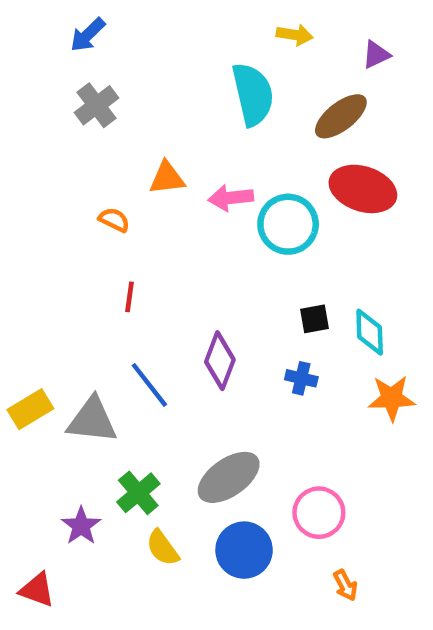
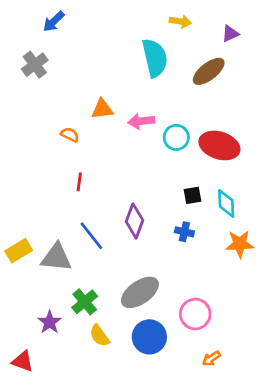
gray cross: (96, 105) -> (35, 65), moved
red ellipse: (363, 189) -> (219, 145), moved
cyan circle: (288, 224) -> (176, 137), size x0.7
orange arrow: (345, 585) -> (211, 358), turned 84

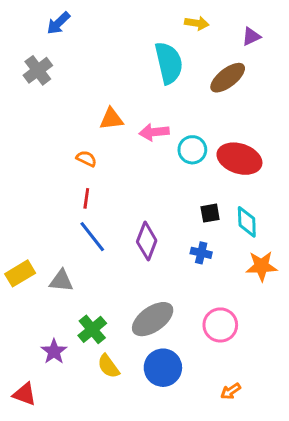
orange semicircle: (70, 135) -> (86, 159), moved
blue line: (91, 236) -> (92, 237), moved
gray triangle: (56, 257) -> (61, 281), size x0.7
pink circle: (195, 314) -> (220, 325), moved

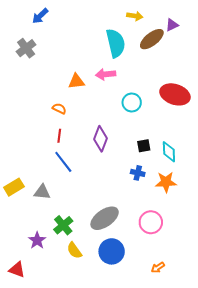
brown ellipse: (228, 78) -> (152, 39), moved
pink arrow: (154, 132) -> (106, 74), moved
red ellipse: (239, 159) -> (175, 94), moved
purple diamond: (147, 241) -> (101, 139), moved
orange star: (262, 266) -> (166, 182), moved

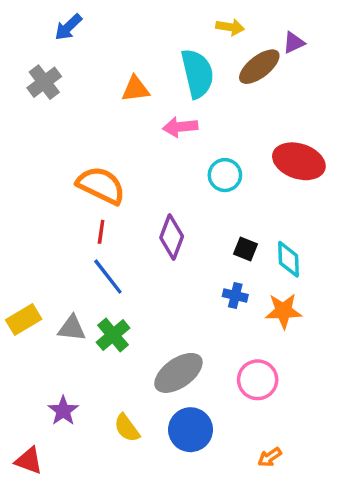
orange triangle: (76, 81) -> (135, 89), moved
orange semicircle: (59, 109) -> (101, 185), size x2.0
black square: (144, 146) -> (246, 249), turned 32
green cross: (63, 225) -> (113, 335), moved

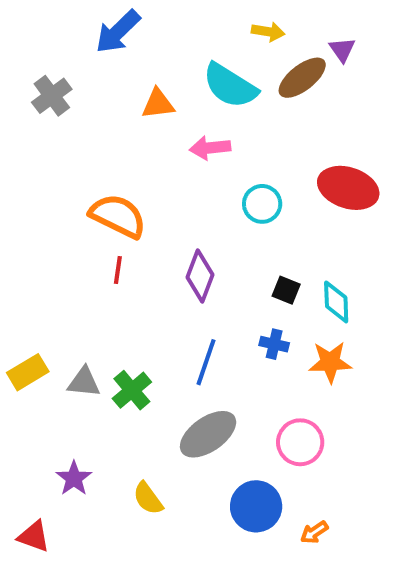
blue arrow: (68, 27) -> (118, 32), moved, size x1.4
purple triangle: (294, 43) -> (342, 50), turned -40
cyan semicircle: (197, 74) -> (230, 86), turned 135
blue line: (108, 277) -> (206, 362), moved, turned 57
blue circle: (191, 430) -> (256, 506), moved

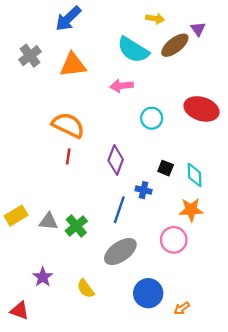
orange triangle: (158, 104) -> (73, 65), moved, size x1.4
blue cross: (274, 344) -> (144, 190), moved
pink circle: (300, 442) -> (174, 240), moved

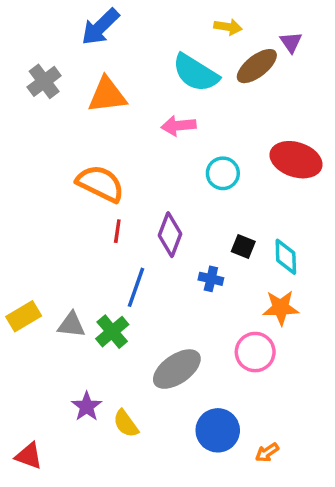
red line: (68, 156) -> (117, 231), moved
blue line: (119, 210) -> (136, 287), moved
purple star: (43, 277) -> (87, 407), moved

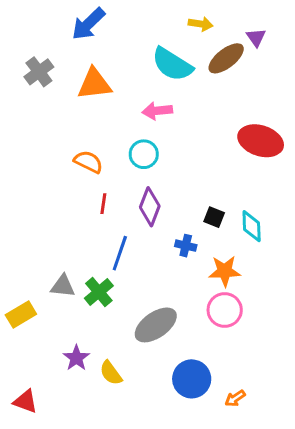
cyan circle: (223, 173) -> (144, 154), moved
orange semicircle: (100, 184) -> (88, 162), size x0.7
orange star: (281, 308) -> (225, 271), moved
yellow rectangle: (24, 316) -> (21, 314), moved

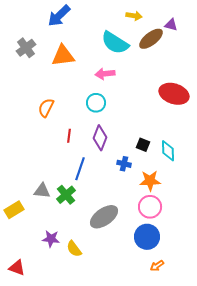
purple triangle: (256, 37) -> (171, 25), turned -40
orange semicircle: (88, 162) -> (46, 108), moved, turned -90
purple star: (76, 358) -> (51, 239), turned -30
blue circle: (192, 379) -> (147, 237), moved

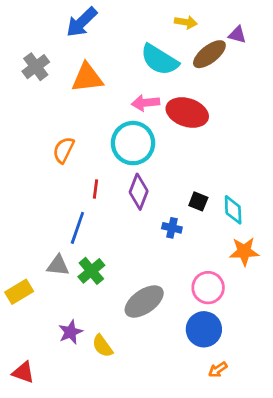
red ellipse: (174, 94) -> (187, 113), moved
cyan circle: (96, 103) -> (133, 143), size x1.6
blue line: (80, 169) -> (77, 228), moved
orange star: (150, 181) -> (244, 251), moved
purple star: (51, 239) -> (70, 332), turned -30

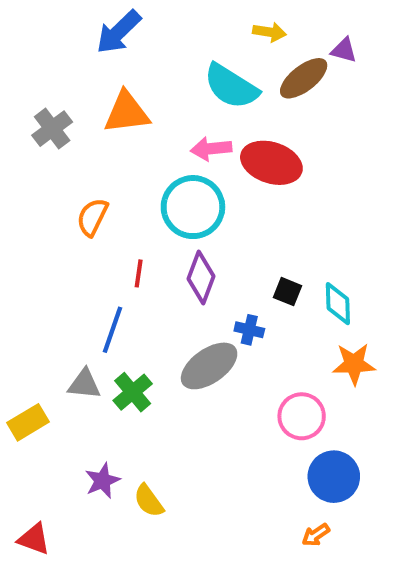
gray cross: (36, 67) -> (52, 129), moved
gray ellipse: (144, 301) -> (209, 366), moved
blue circle: (204, 329) -> (334, 477), moved

